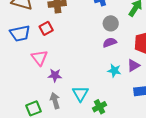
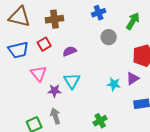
purple semicircle: (110, 42) -> (70, 51), moved
cyan triangle: (80, 94) -> (72, 81), moved

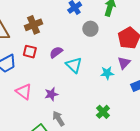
red square: (44, 44) -> (30, 52), turned -32
pink triangle: (38, 74) -> (24, 92), moved
cyan triangle: (72, 81) -> (74, 65), moved

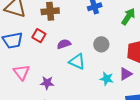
gray circle: (90, 29) -> (101, 44), moved
cyan triangle: (74, 65) -> (77, 62), turned -36

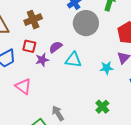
gray circle: (101, 44) -> (86, 23), moved, size x1.6
purple star: (47, 83) -> (42, 60), moved

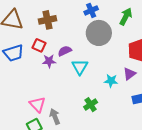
cyan triangle: (73, 60) -> (80, 67), turned 42
pink triangle: (23, 86) -> (37, 104), moved
green cross: (102, 107) -> (91, 105), moved

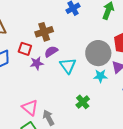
brown cross: (48, 20) -> (44, 32), moved
gray circle: (99, 33) -> (98, 53), moved

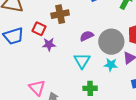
purple semicircle: (51, 51) -> (87, 36), moved
cyan triangle: (68, 66) -> (82, 61), moved
green cross: (83, 102) -> (90, 88), turned 32

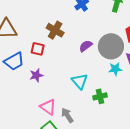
brown cross: (60, 14) -> (55, 30), turned -36
purple star: (49, 44) -> (36, 75), moved
cyan triangle: (82, 61) -> (80, 81), moved

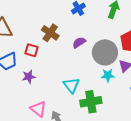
purple semicircle: (86, 46) -> (79, 43), moved
green cross: (100, 96) -> (91, 102), size x1.5

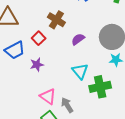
purple semicircle: (79, 43) -> (78, 39), moved
red square: (32, 50) -> (39, 38), turned 32

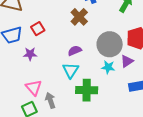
brown cross: (56, 20) -> (79, 17), moved
purple semicircle: (78, 39) -> (75, 51), moved

